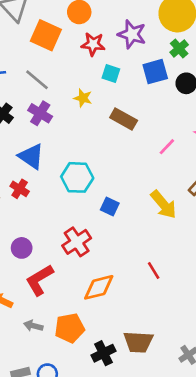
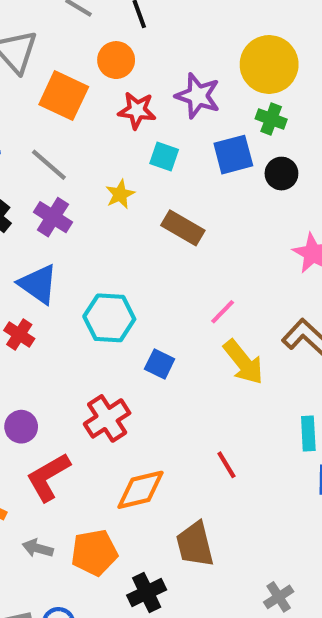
green cross: (179, 48) -> (271, 119), turned -30
yellow star: (83, 98) -> (120, 194), turned 30
pink line: (167, 147) -> (223, 312), moved
brown trapezoid: (138, 342) -> (195, 544), moved, turned 72

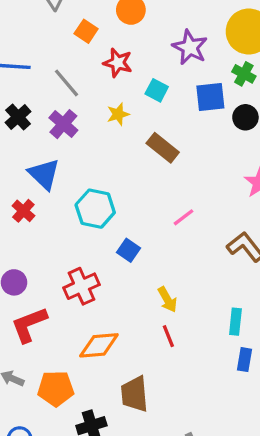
orange square: (64, 96) -> (86, 31), size x0.6
red star: (137, 110) -> (118, 63), moved
yellow arrow: (243, 362) -> (167, 300), moved, size x0.7

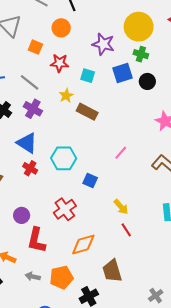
brown rectangle: (163, 148) -> (87, 112), moved
red cross: (23, 211) -> (30, 168), moved
red L-shape: (29, 325) -> (36, 240), turned -45

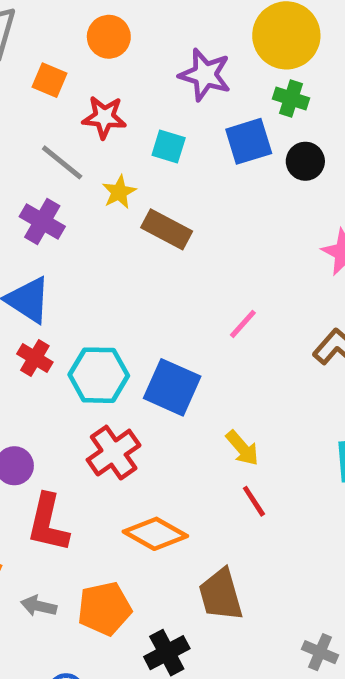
gray line: (30, 82) -> (62, 162), moved
cyan hexagon: (64, 158) -> (99, 375), moved
blue square: (90, 181) -> (172, 387), size x1.6
orange diamond: (83, 245) -> (155, 534), turned 45
gray cross: (156, 296) -> (320, 652), turned -32

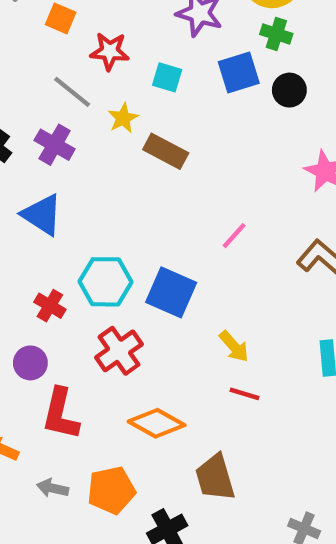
red cross: (35, 358) -> (50, 306), moved
red line: (254, 501) -> (245, 394), turned -40

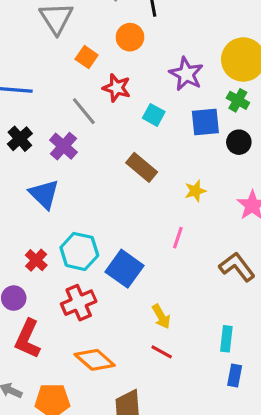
yellow star: (123, 118) -> (195, 191), moved
pink line: (234, 236) -> (178, 238), turned -35

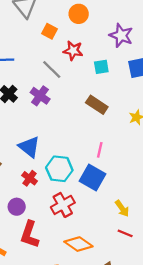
cyan square: (154, 115) -> (101, 67), turned -32
blue triangle: (44, 194) -> (29, 147), moved
pink line: (178, 238) -> (100, 150), moved

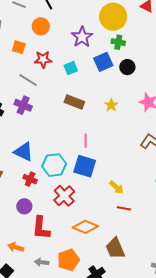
purple star: (121, 35) -> (82, 37), turned 30

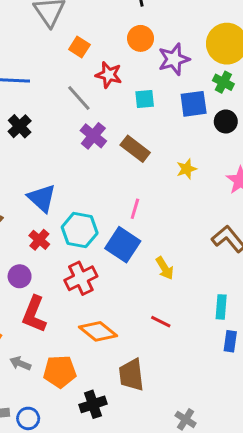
orange circle: (41, 26) -> (141, 38), moved
purple cross: (23, 105) -> (93, 136), moved
yellow arrow: (116, 187) -> (165, 268), moved

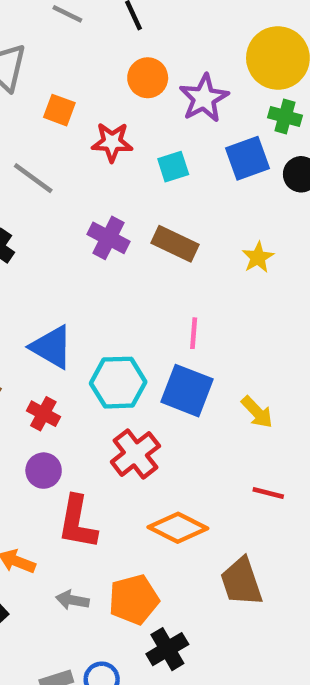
gray line: (79, 98) -> (33, 178), moved
red cross: (39, 240) -> (43, 414), moved
black cross: (93, 404) -> (167, 649), moved

